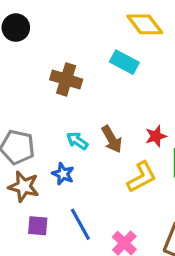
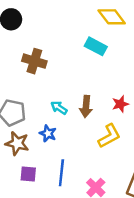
brown cross: (66, 79) -> (34, 61), moved
brown arrow: (112, 139) -> (86, 106), turned 35
blue line: (80, 224) -> (61, 173), turned 35

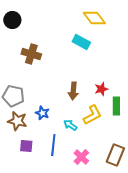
cyan arrow: (59, 108) -> (70, 125), moved

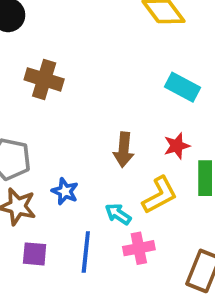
cyan rectangle: (81, 42) -> (182, 87), moved
pink cross: (81, 157) -> (139, 248), moved, turned 35

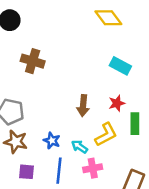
blue star: (65, 191) -> (52, 141), moved

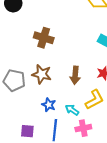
brown cross: (33, 61) -> (44, 38), moved
brown star: (16, 142) -> (42, 74), moved

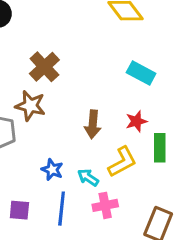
brown cross: (44, 38) -> (44, 67), turned 30
brown star: (42, 74) -> (30, 106), moved

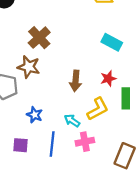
blue star: (52, 170) -> (35, 115), moved

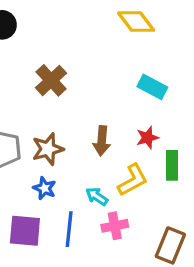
brown star: (29, 67) -> (48, 149), moved, turned -30
purple square: (21, 145) -> (25, 231), size x1.5

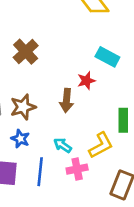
red star: (147, 138) -> (86, 81), moved
yellow L-shape: (133, 180) -> (101, 145), moved

